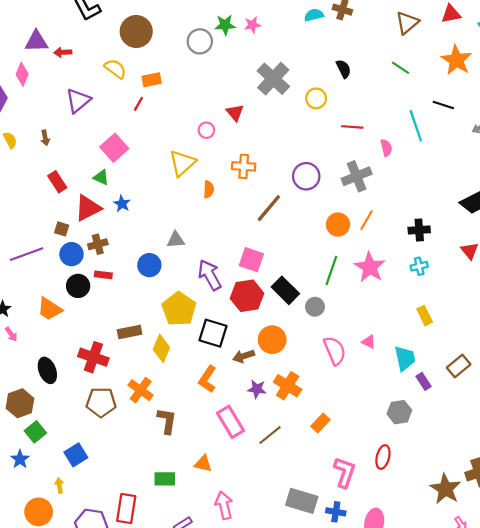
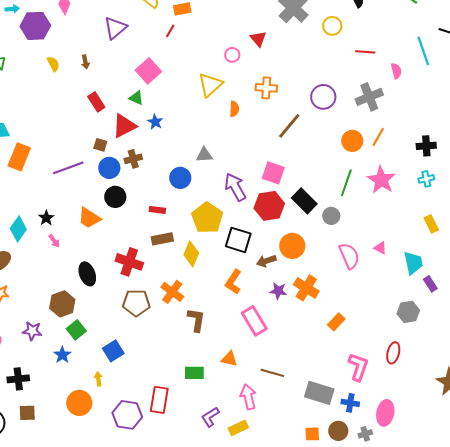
red rectangle: (103, 275) -> (157, 210), moved
brown line: (270, 435) -> (272, 373), moved, turned 55

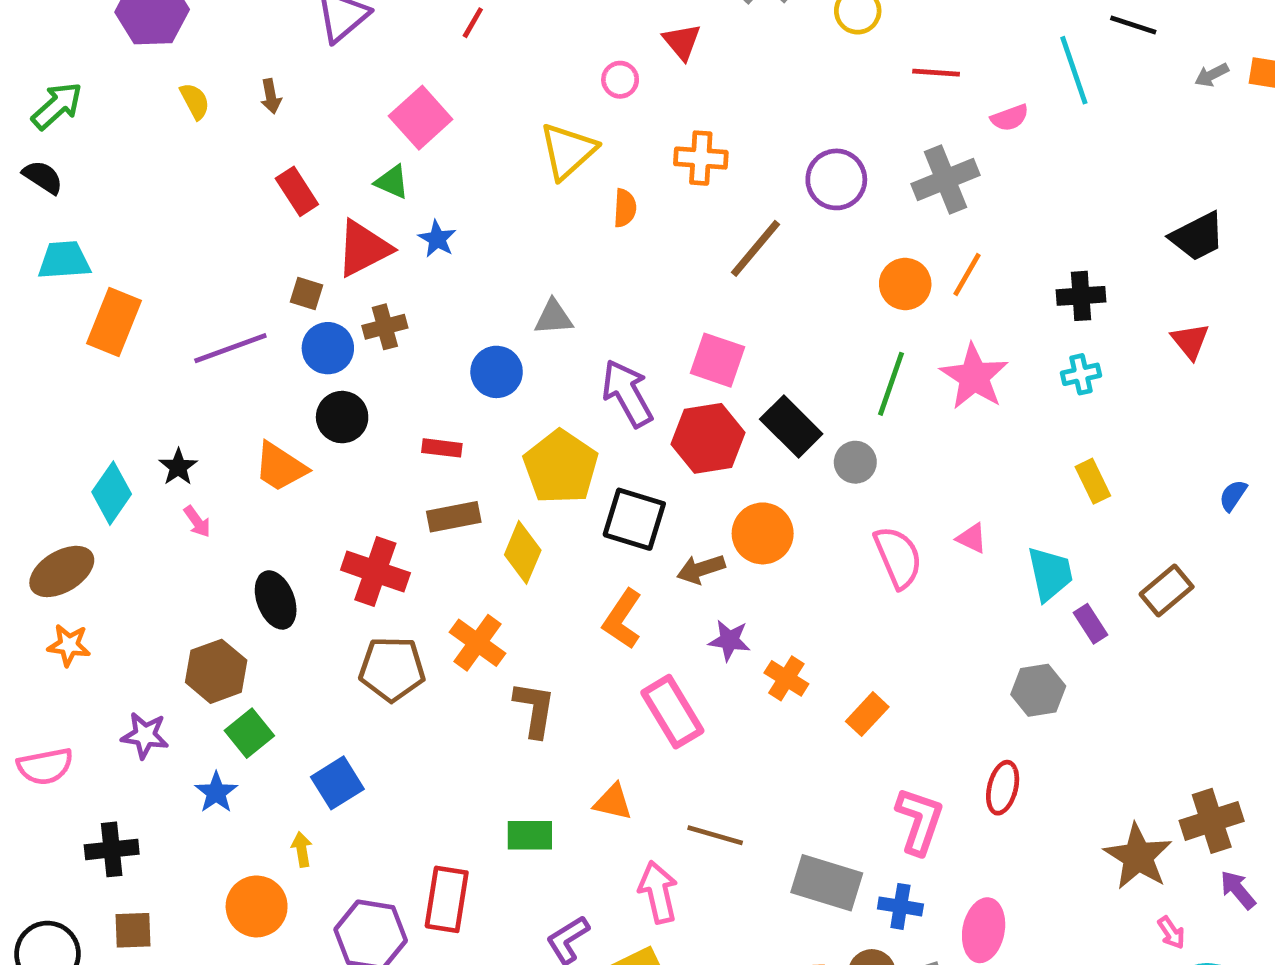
pink semicircle: (396, 71) -> (1010, 118), turned 84
orange cross: (306, 288) -> (786, 678), moved, size x0.7

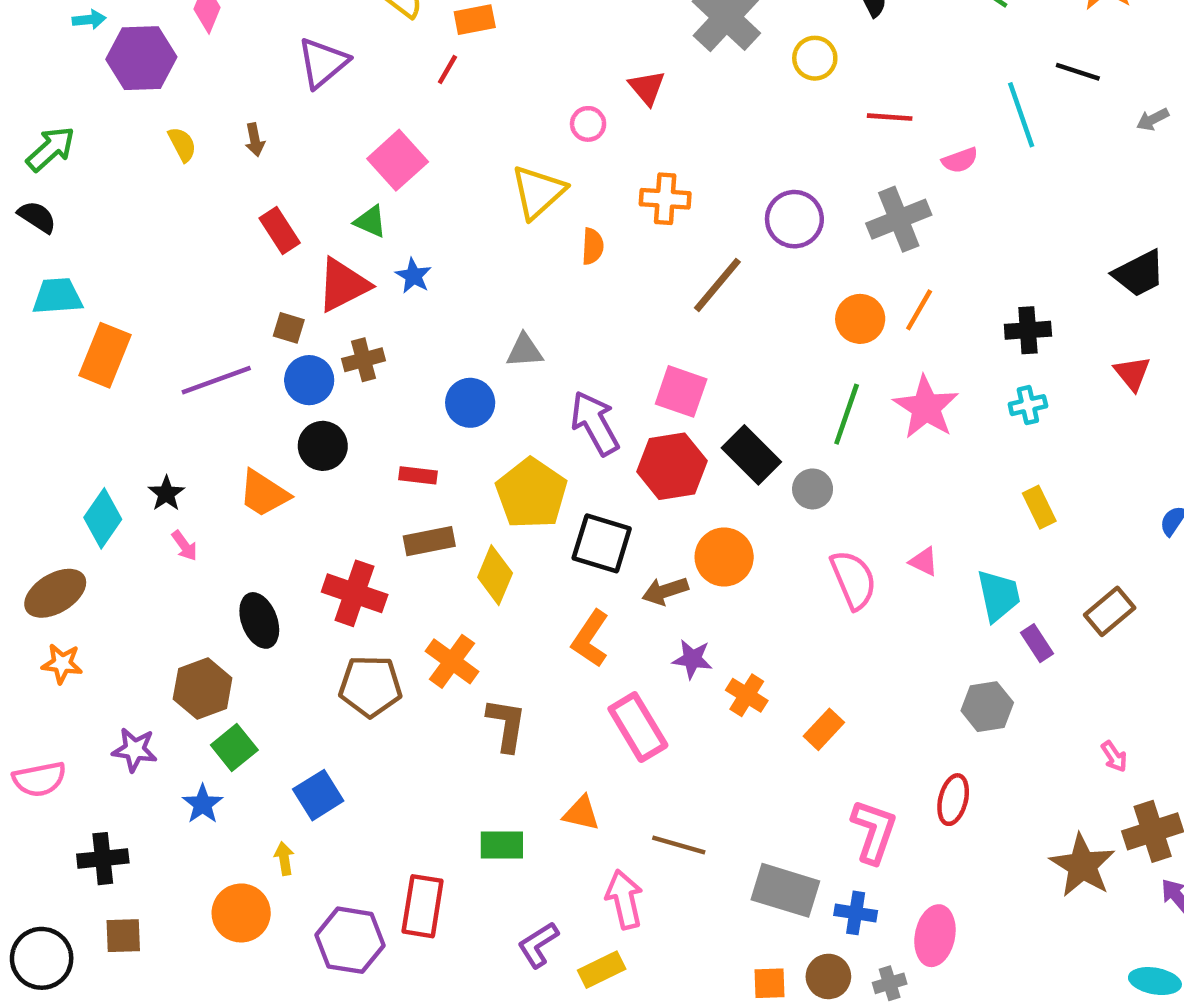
pink arrow: (1171, 933) -> (1114, 757), moved

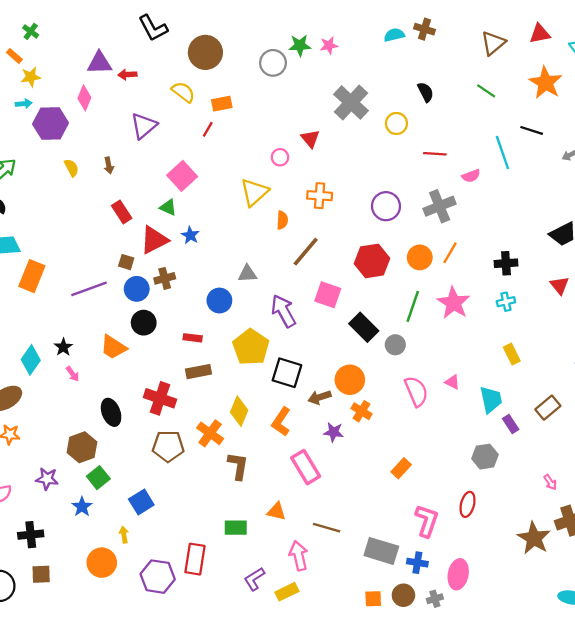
brown line: (717, 285) -> (306, 252), moved
red hexagon: (672, 466) -> (372, 261), moved
yellow diamond: (495, 575) -> (239, 411), moved
orange cross: (747, 695) -> (362, 411), moved

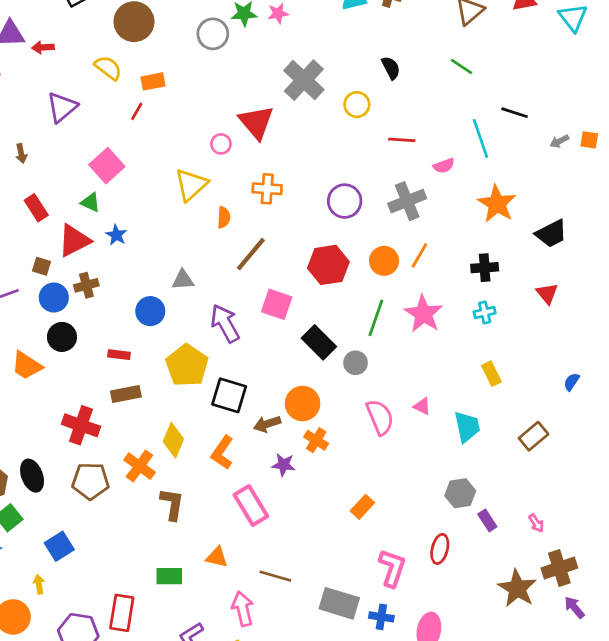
orange star: (546, 83) -> (497, 204), moved
red triangle: (310, 139) -> (256, 122), size x1.6
black ellipse: (111, 412) -> (32, 476), moved
purple rectangle: (511, 424) -> (487, 520), moved

